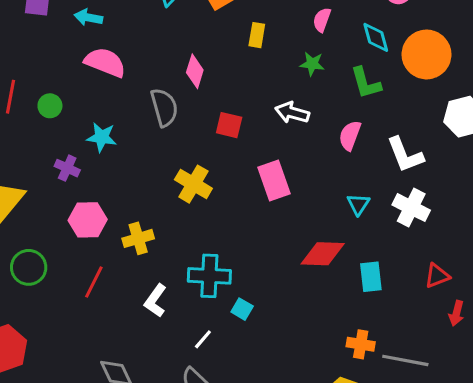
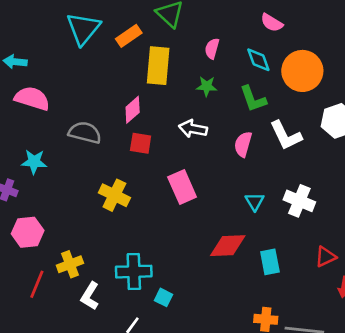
yellow rectangle: (257, 35) -> (158, 66), size x1.8
pink diamond: (195, 71) -> (133, 110), moved, turned 36
gray semicircle: (164, 107) -> (85, 133), turned -56
white L-shape: (405, 155) -> (286, 135), moved
yellow cross: (138, 238) -> (70, 264), moved

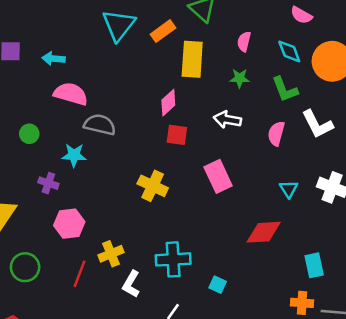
gray semicircle: (85, 133) -> (100, 125), moved
cyan rectangle: (270, 262) -> (314, 265), moved
cyan square: (163, 297) -> (218, 285), moved

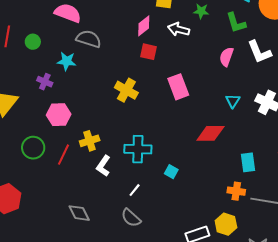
white arrow: (227, 120) -> (179, 29), moved
green circle: (25, 267) -> (33, 148), moved

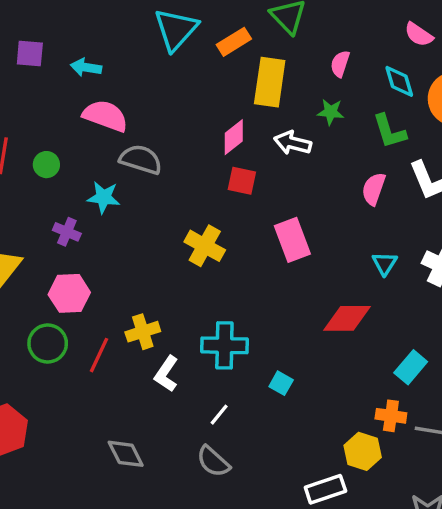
pink hexagon: (59, 115) -> (69, 293), moved
cyan rectangle: (248, 162) -> (411, 367), turned 48
yellow hexagon: (226, 224) -> (363, 451), moved

